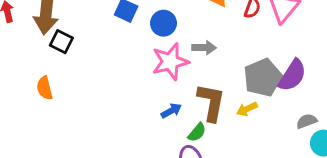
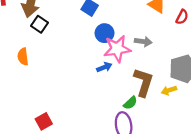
blue circle: (164, 23) -> (105, 33), moved
blue arrow: (171, 111) -> (104, 67), moved

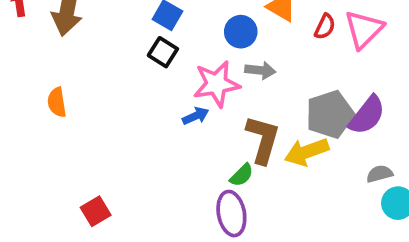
black square: (39, 24) -> (163, 52), moved
blue circle: (105, 33) -> (241, 32), moved
yellow arrow: (169, 90) -> (307, 152), size x1.6

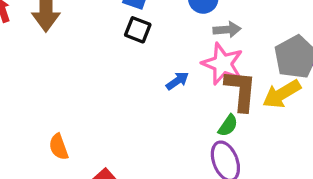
pink star: (217, 84) -> (223, 64), moved, turned -30
orange semicircle: (57, 102) -> (59, 147), moved

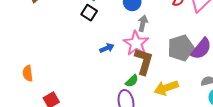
gray arrow: (227, 30) -> (143, 23), turned -84
yellow arrow: (282, 94) -> (166, 88), moved

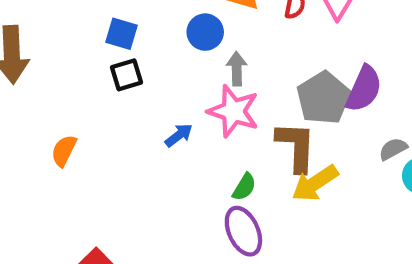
black square: (89, 13) -> (126, 75), turned -35
brown L-shape: (144, 61) -> (296, 147), moved
orange semicircle: (28, 73) -> (64, 151), moved, turned 49

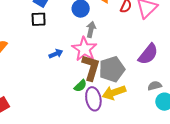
gray pentagon: (323, 98) -> (112, 69), moved
brown L-shape: (296, 147) -> (91, 68), moved
purple ellipse: (243, 231) -> (93, 99), moved

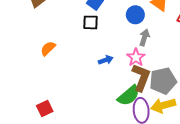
pink star: (84, 49) -> (136, 57), size x0.7
green semicircle: (80, 86) -> (129, 96), size x1.6

